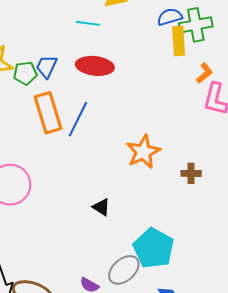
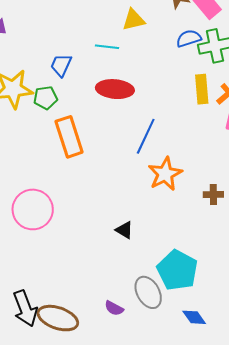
yellow rectangle: (179, 41) -> (202, 89), moved
blue trapezoid: (47, 67) -> (61, 65), moved
blue line: (78, 119) -> (146, 136), moved
gray ellipse: (124, 270) -> (148, 292), turned -76

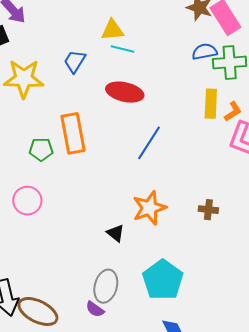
yellow triangle: (134, 20) -> (112, 30), moved
green pentagon: (45, 98) -> (41, 149), moved
orange star: (165, 174) -> (149, 208), moved
pink circle: (33, 209) -> (27, 201), size x0.7
gray ellipse: (148, 292) -> (106, 286), moved, turned 36

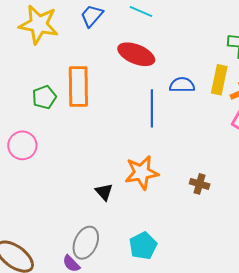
blue semicircle: (205, 52) -> (182, 85), moved
blue line: (149, 143) -> (152, 108), turned -42
green pentagon: (41, 149) -> (44, 97), turned -30
cyan pentagon: (163, 280) -> (143, 246), size x0.7

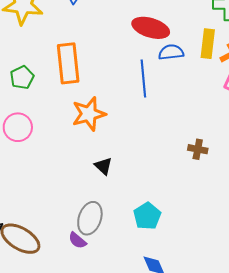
red ellipse: (136, 54) -> (151, 28), moved
green pentagon: (44, 97) -> (22, 77), moved
orange star: (142, 173) -> (89, 114), moved

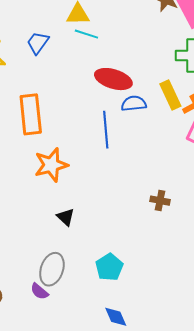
yellow rectangle: (208, 44) -> (170, 95), turned -32

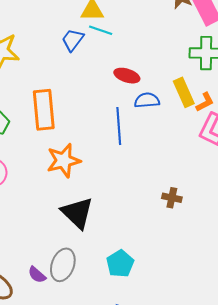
blue trapezoid: (38, 43) -> (73, 40), moved
red ellipse: (113, 79) -> (127, 76), size x0.7
black triangle: (66, 217) -> (77, 213), size x1.8
purple semicircle: (39, 291) -> (37, 275), moved

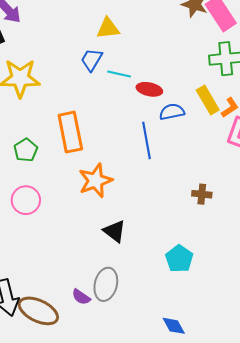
cyan line: (101, 30) -> (119, 74), moved
brown cross: (172, 198) -> (202, 194), moved
black triangle: (77, 213) -> (115, 231), size x0.7
cyan pentagon: (120, 264) -> (179, 259), moved

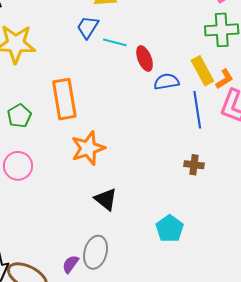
red ellipse: (149, 89) -> (145, 58), turned 55
blue line: (147, 140) -> (197, 110), moved
purple semicircle: (81, 297) -> (70, 264), turned 90

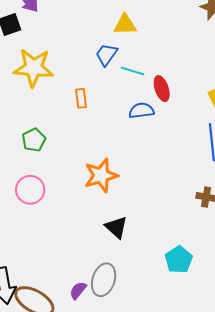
blue semicircle: (166, 82) -> (141, 111), moved
orange rectangle: (64, 99) -> (81, 98), moved, size x0.5

